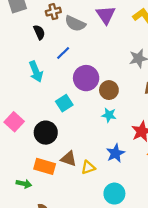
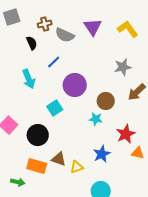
brown circle: (109, 90) -> (106, 101), moved

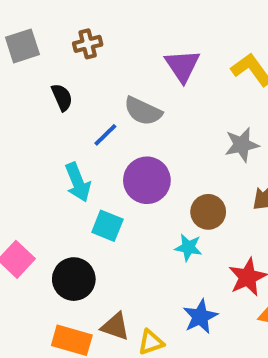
brown cross: (45, 24) -> (88, 44), moved
gray semicircle: (65, 35) -> (143, 111), moved
cyan arrow: (29, 79) -> (78, 182), moved
cyan square: (55, 108) -> (107, 226), turned -35

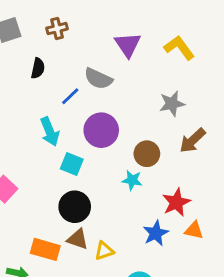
black semicircle: (62, 97) -> (38, 68), turned 36
black circle: (74, 279) -> (75, 207), moved
blue star: (200, 317) -> (156, 233), moved

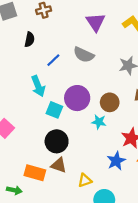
gray semicircle: (98, 79) -> (84, 55), moved
purple circle: (101, 130) -> (77, 98), moved
yellow triangle: (104, 251) -> (85, 180), moved

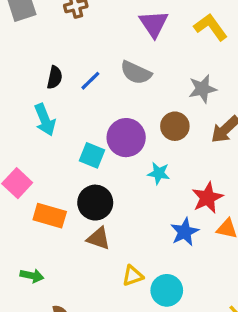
black semicircle: (29, 40) -> (55, 77), moved
cyan arrow: (38, 86) -> (45, 120), moved
brown circle: (110, 102) -> (175, 126), moved
orange rectangle: (35, 173) -> (50, 216), moved
yellow triangle: (85, 180) -> (133, 276), moved

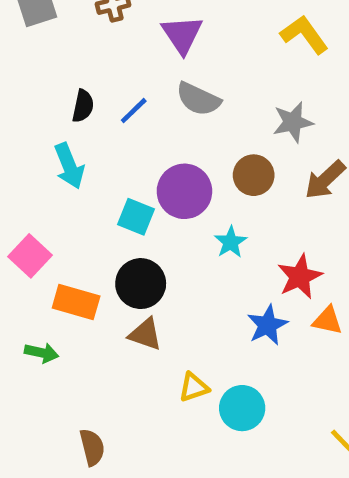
purple triangle: (154, 24) -> (182, 35), moved
cyan star: (159, 173) -> (231, 242), turned 30
green arrow: (32, 276) -> (42, 353), moved

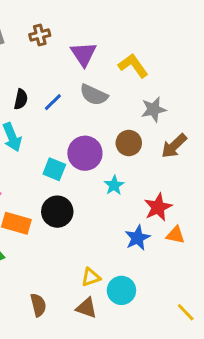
yellow L-shape: (304, 35) -> (133, 66), moved
brown triangle: (145, 334) -> (86, 308), moved
brown semicircle: (92, 447) -> (38, 305), moved

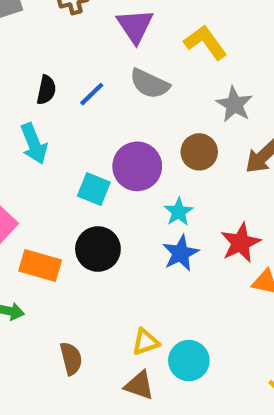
gray star: (154, 109) -> (234, 104), turned -30
blue star: (138, 238) -> (181, 253), moved
brown semicircle: (38, 305) -> (71, 359), moved

